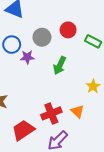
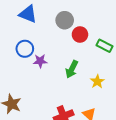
gray circle: (42, 37) -> (65, 20), moved
yellow star: (93, 86) -> (97, 81), moved

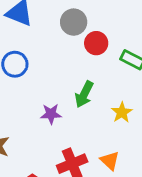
purple star: (40, 61) -> (51, 114), moved

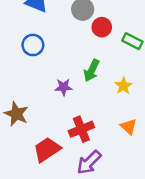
orange triangle: (110, 161) -> (129, 127), moved

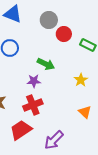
green arrow: (92, 71) -> (46, 64), moved, turned -90
red cross: (81, 129) -> (33, 105), moved

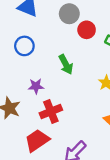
green arrow: (46, 64) -> (66, 64), turned 36
purple star: (34, 81) -> (36, 86), moved

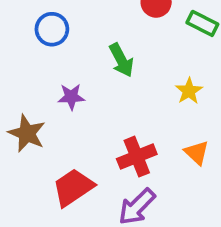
red cross: (51, 112) -> (137, 157), moved

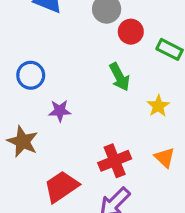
blue circle: (52, 29) -> (31, 75), moved
green arrow: (121, 60) -> (119, 77), moved

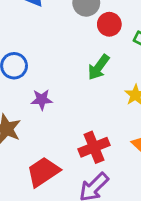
green arrow: (119, 77) -> (99, 67), turned 64

